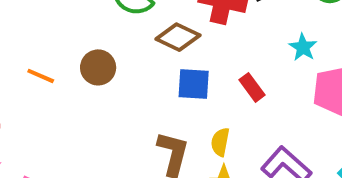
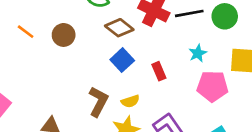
blue square: (194, 84) -> (122, 60), turned 30
yellow semicircle: (220, 142) -> (130, 101), turned -132

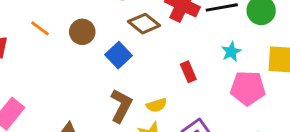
blue square: (122, 60) -> (119, 55), moved

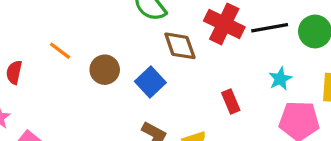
brown diamond: (144, 24) -> (180, 46), turned 32
brown circle: (82, 32) -> (105, 70), moved

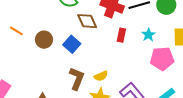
red rectangle: (231, 102) -> (121, 35), moved, turned 40

